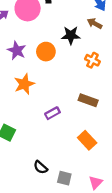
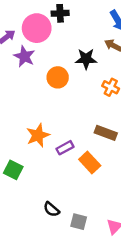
purple star: (17, 50) -> (24, 56), moved
orange star: (24, 84) -> (38, 135), moved
orange rectangle: (87, 140) -> (90, 162), moved

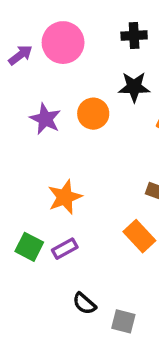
black cross: (60, 13) -> (134, 35), moved
purple star: (24, 56) -> (45, 119), moved
purple rectangle: (65, 148) -> (65, 249), moved

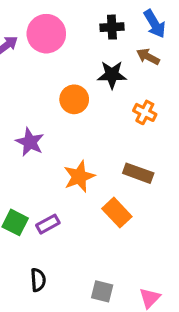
purple star: (45, 119) -> (30, 142), moved
orange star: (65, 197) -> (79, 176), moved
black semicircle: (84, 304) -> (38, 280), moved, turned -135

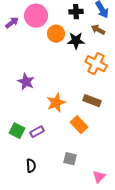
orange circle: (74, 99) -> (56, 34), moved
orange cross: (145, 112) -> (96, 64), size x1.5
gray square: (102, 291) -> (70, 159), moved

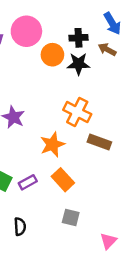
black cross: (76, 12) -> (78, 38), moved
orange cross: (96, 64) -> (77, 112), moved
orange rectangle: (79, 125) -> (63, 180), moved

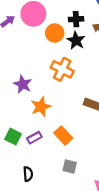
black star: (78, 64) -> (76, 41), turned 30
orange cross: (77, 112) -> (62, 69), moved
orange star: (52, 145) -> (41, 107), moved

